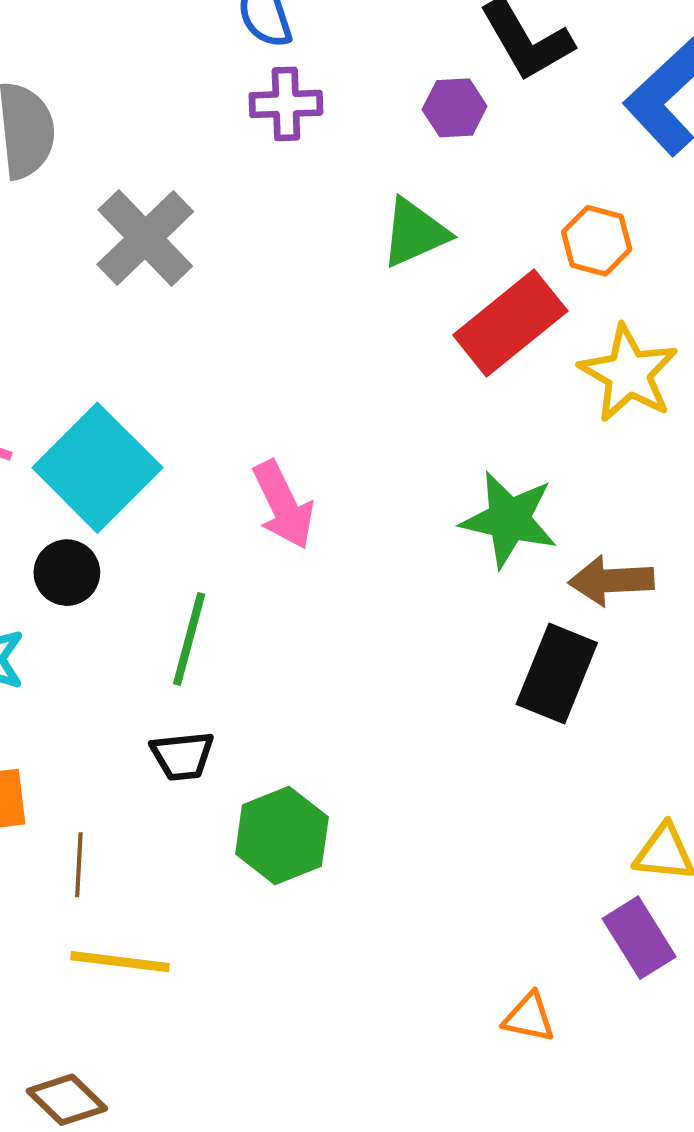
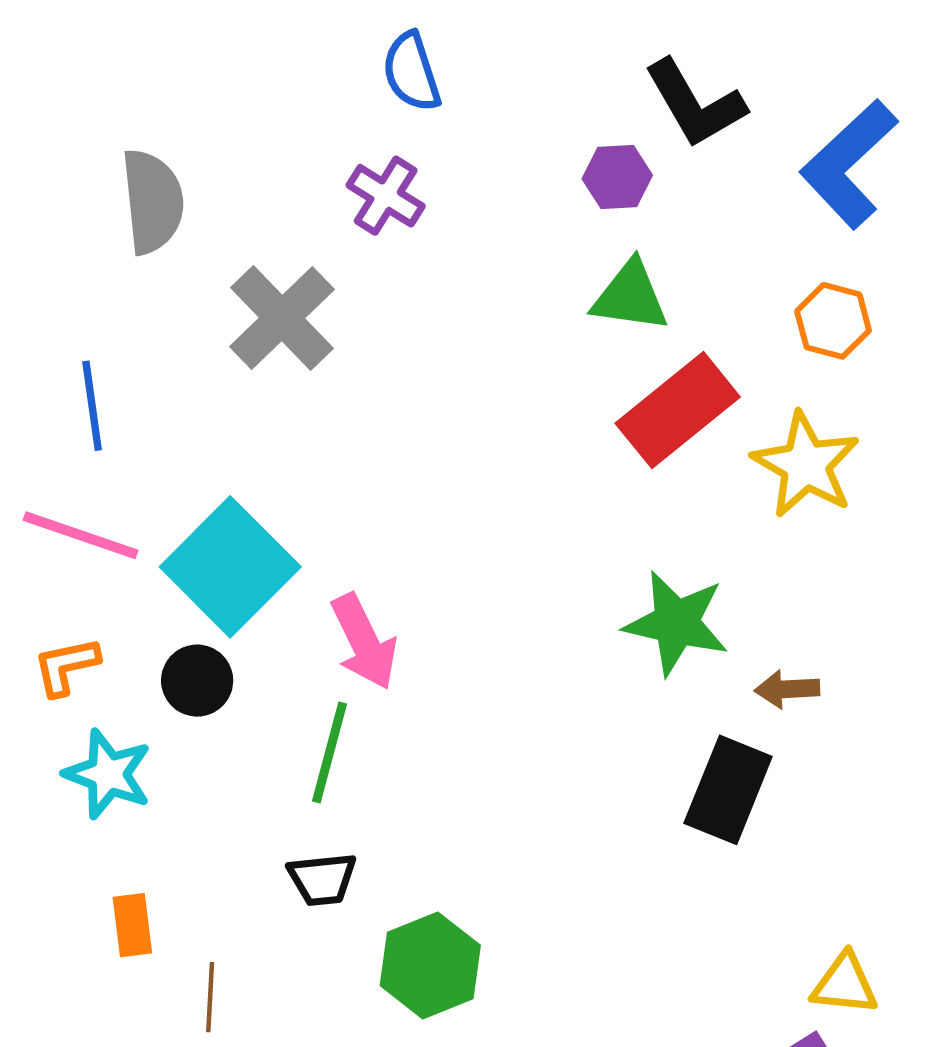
purple cross: (286, 104) -> (386, 196), moved, turned 34
green triangle: (415, 233) -> (630, 296), moved, turned 32
orange hexagon: (597, 241) -> (833, 321), moved
pink arrow: (283, 505) -> (364, 642), moved
brown arrow: (611, 581) -> (787, 689), size x0.7

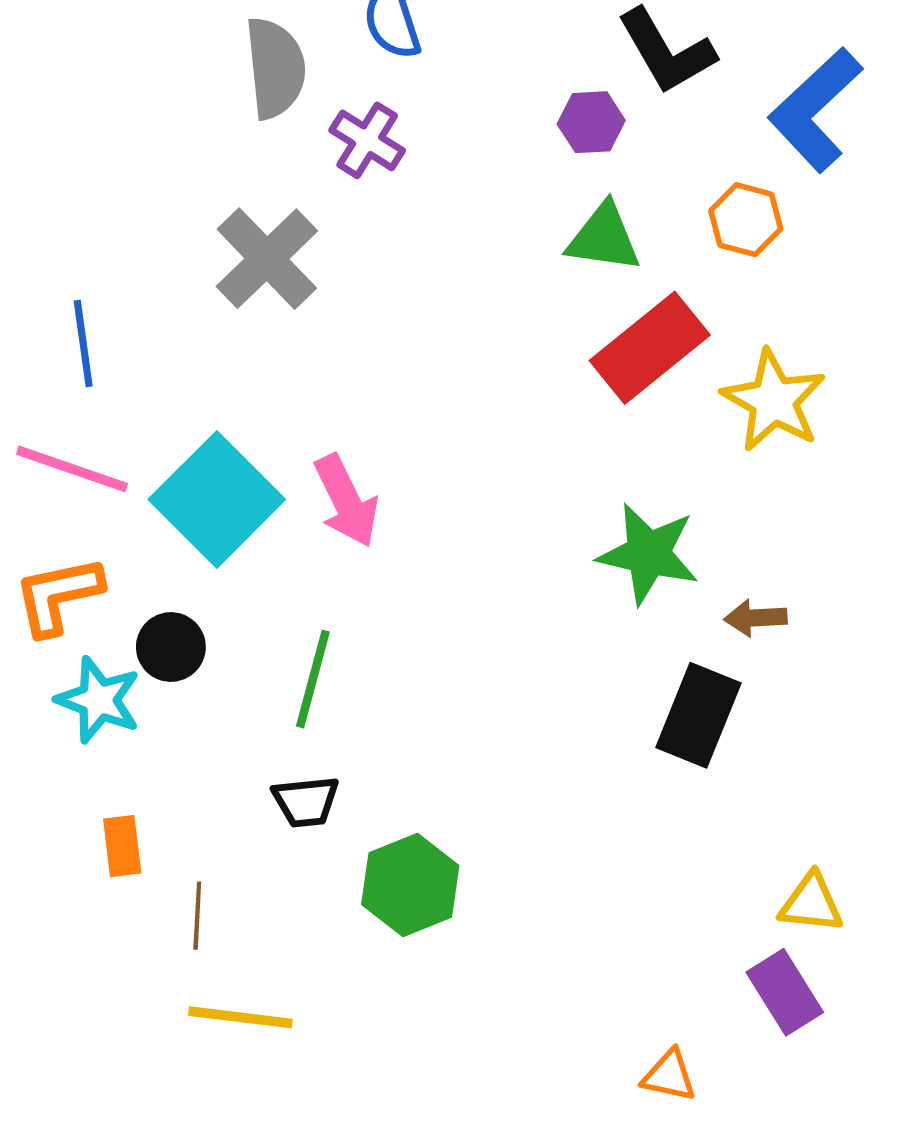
gray semicircle: (153, 201) -> (275, 68), moved
orange hexagon: (833, 321) -> (746, 220), moved
pink arrow: (364, 642) -> (346, 501), moved
orange L-shape: (66, 666) -> (58, 596), size x1.4
black circle: (197, 681) -> (171, 647), moved

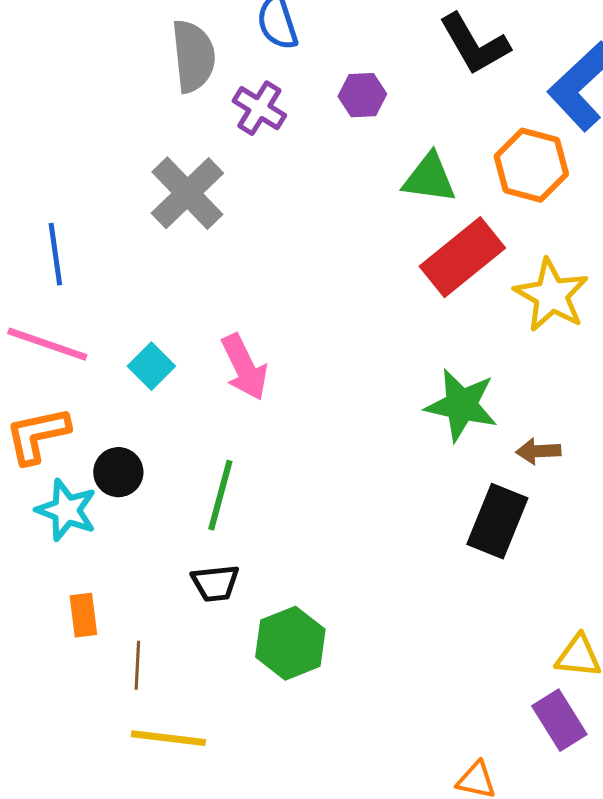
purple hexagon: (591, 122) -> (362, 95), moved
orange hexagon: (746, 220) -> (531, 165), size x1.4
cyan square: (217, 499) -> (151, 366), size x0.5

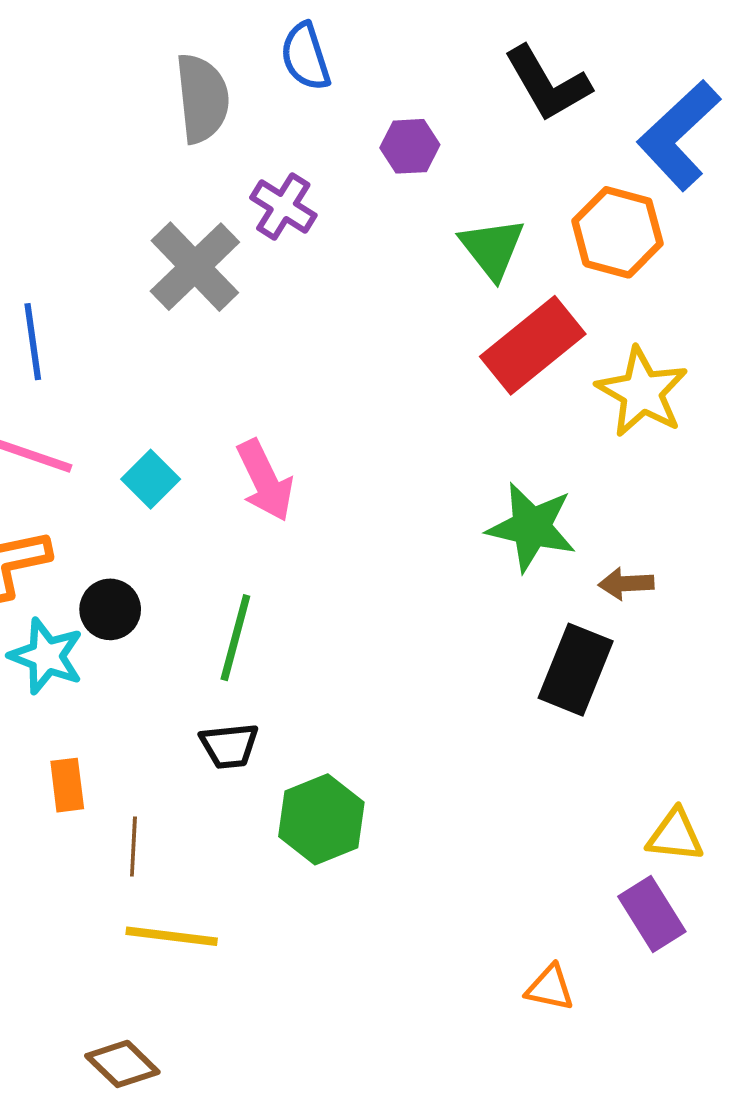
purple cross: (259, 108) -> (283, 206), moved
green triangle: (429, 178) -> (492, 248), turned 44

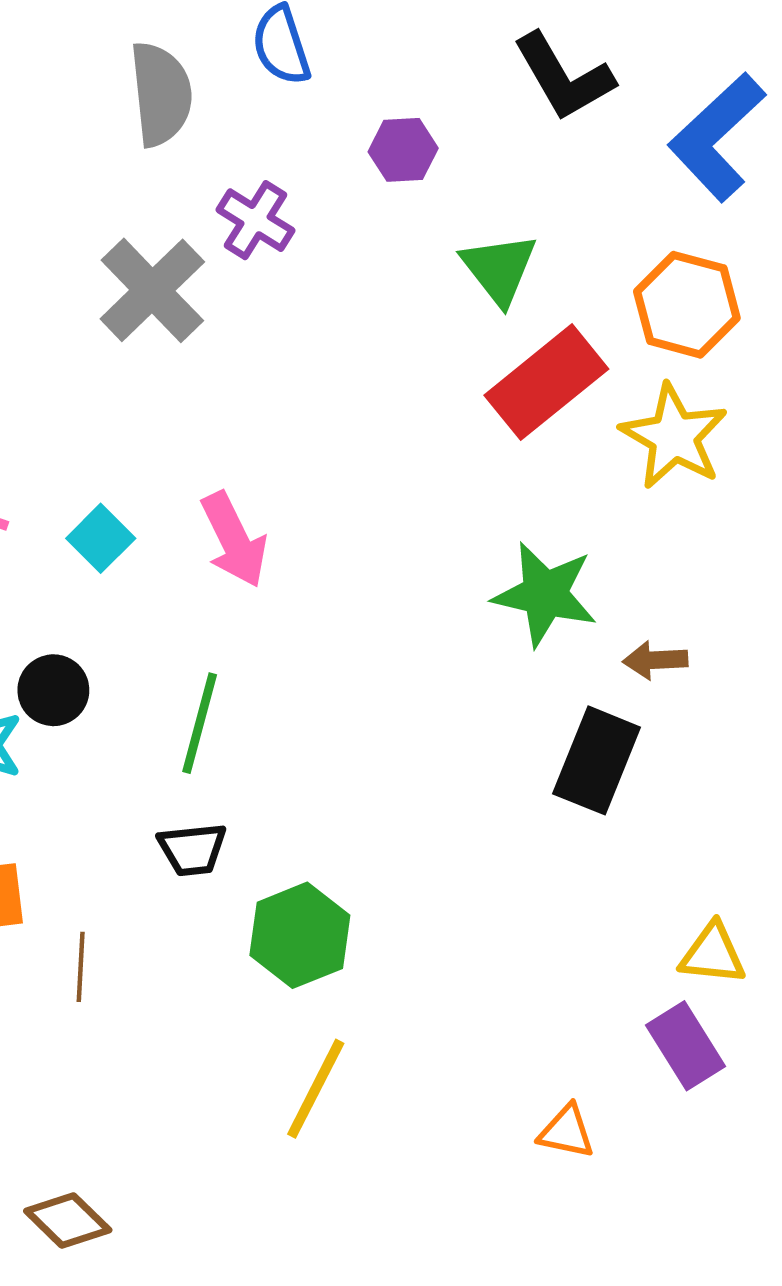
orange hexagon: (617, 232) -> (687, 305), moved
yellow line: (172, 936) -> (316, 1089), moved, turned -70

